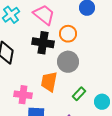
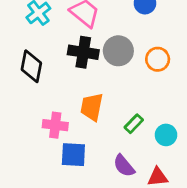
orange circle: (68, 34) -> (158, 59), moved
gray circle: (68, 62) -> (118, 51), moved

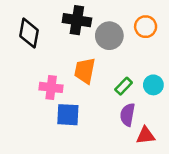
gray circle: (118, 51) -> (109, 36), moved
cyan circle: (166, 135) -> (153, 85), moved
purple semicircle: (124, 166) -> (127, 115), moved, turned 50

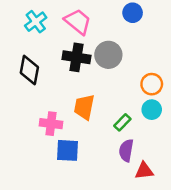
orange circle: (146, 27) -> (152, 84), moved
gray circle: (109, 36) -> (108, 55), moved
cyan circle: (153, 85) -> (152, 110), moved

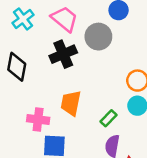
gray circle: (108, 55) -> (98, 37), moved
black cross: (76, 57) -> (63, 54), turned -32

